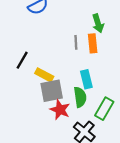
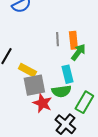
green arrow: (98, 23) -> (78, 52), moved, turned -126
green semicircle: (80, 97) -> (61, 91), turned 90

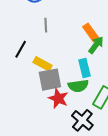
gray line: (57, 39) -> (46, 25), moved
orange rectangle: (73, 40) -> (91, 32), turned -30

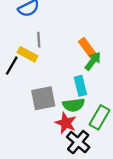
yellow rectangle: (43, 64) -> (28, 54), moved
red star: (58, 98) -> (66, 123), moved

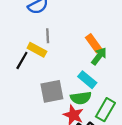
cyan rectangle: (80, 86) -> (87, 80), turned -36

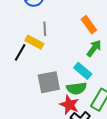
orange rectangle: (94, 43) -> (89, 25), moved

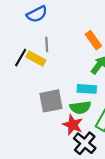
black line: (20, 52) -> (21, 58), moved
cyan rectangle: (83, 71) -> (87, 89), turned -36

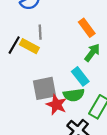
cyan rectangle: (87, 89) -> (80, 76), turned 48
red star: (73, 125) -> (56, 105), moved

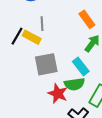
gray square: (45, 88) -> (46, 64), moved

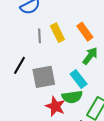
black line: (17, 36) -> (20, 65), moved
yellow rectangle: (32, 37) -> (57, 33), moved, turned 36

